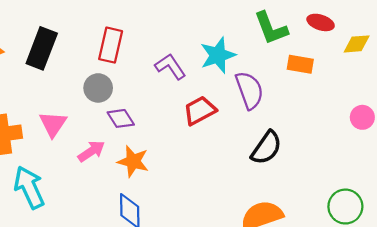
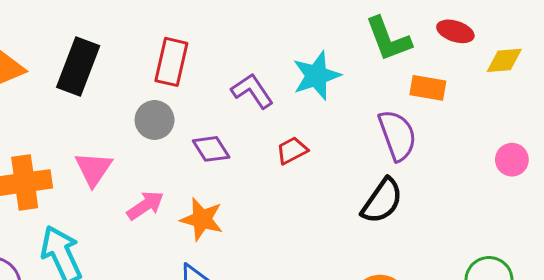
purple semicircle: (249, 90) -> (397, 135), moved
red trapezoid: (200, 111) -> (292, 150), size x0.7
purple diamond: (121, 118) -> (211, 149), moved

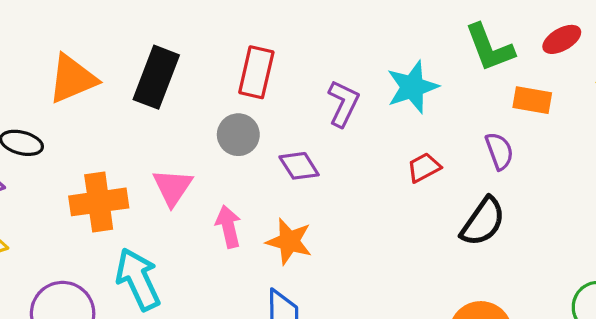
red ellipse: (455, 31) -> (562, 39), turned -48
purple L-shape: (252, 91) -> (343, 103), turned 60
purple semicircle: (397, 135) -> (499, 151), size x0.7
red trapezoid: (292, 150) -> (424, 167), moved
pink arrow: (145, 205) -> (228, 227), turned -69

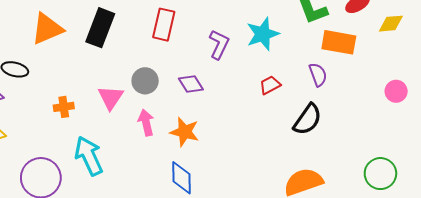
orange rectangle: (532, 100) -> (339, 42), size x1.4
gray circle: (238, 135) -> (145, 81), moved
orange cross: (99, 202) -> (64, 107), size x0.6

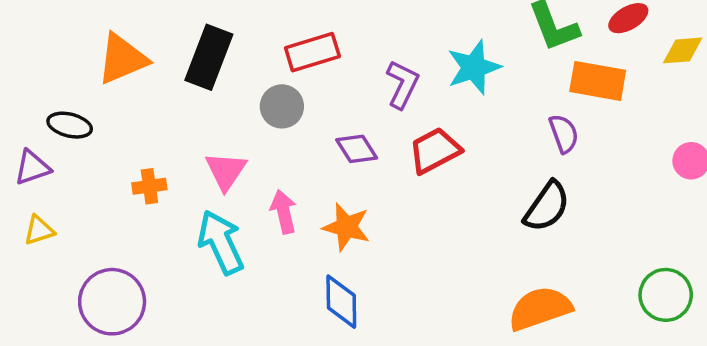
red rectangle: (164, 25) -> (312, 52), turned 60
gray circle: (145, 81) -> (282, 106), moved
red trapezoid: (270, 85) -> (435, 151), moved, size x1.5
cyan arrow: (89, 156) -> (221, 242), moved

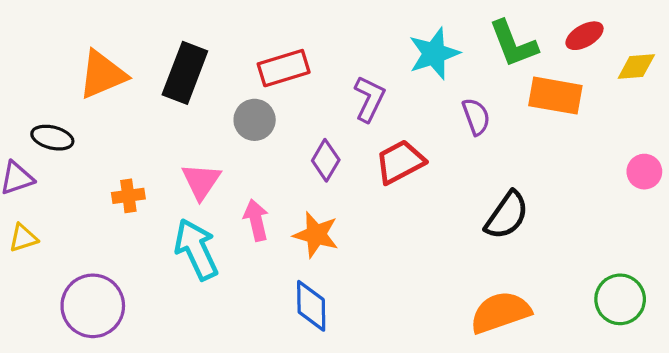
cyan star: (474, 67) -> (434, 54), moved
purple semicircle: (564, 134) -> (476, 117), moved
purple diamond: (357, 149) -> (326, 160), turned 63

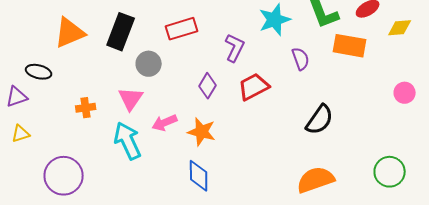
gray circle: (255, 120) -> (149, 64), moved
pink arrow: (256, 220) -> (165, 123), turned -100

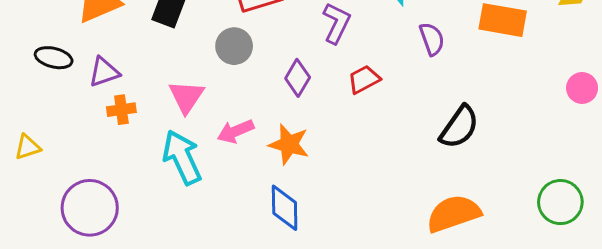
gray circle: (149, 64) -> (234, 46), moved
red trapezoid: (254, 87) -> (364, 79), size x0.7
purple triangle: (17, 97) -> (104, 72), moved

